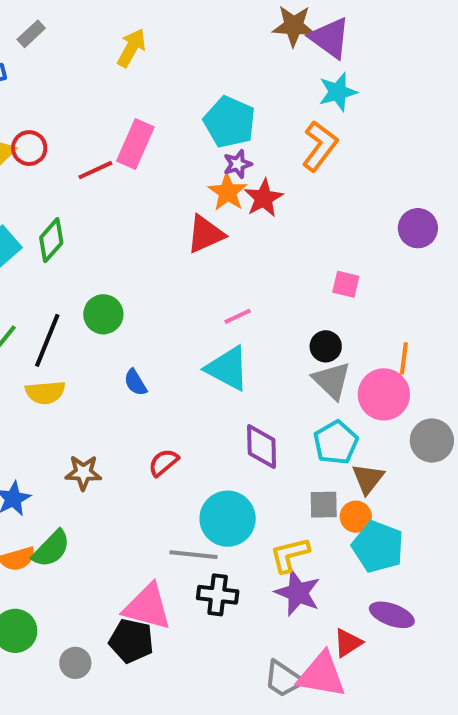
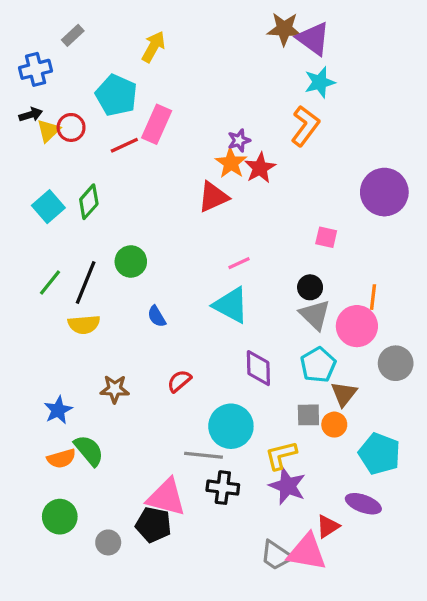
cyan pentagon: (230, 122) -> (116, 95), moved
purple circle: (418, 228) -> (384, 192), size x1.5
cyan pentagon: (378, 547) -> (379, 454), moved
green semicircle: (51, 549) -> (89, 450), turned -84

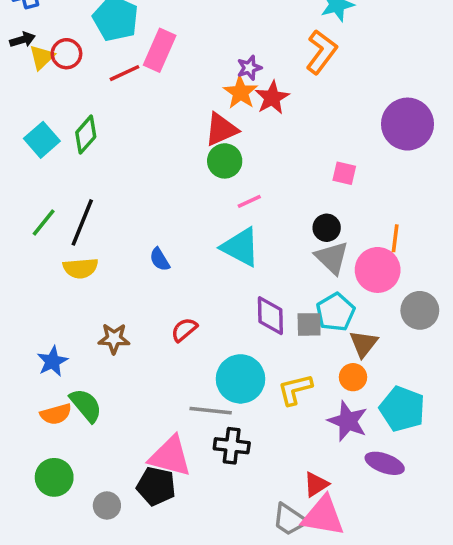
green circle: (131, 262) -> (225, 161), moved
gray square: (308, 415) -> (309, 324), moved
yellow L-shape: (281, 455) -> (295, 389), moved
purple star: (287, 486) -> (348, 421), moved
red triangle: (328, 526) -> (316, 484), moved

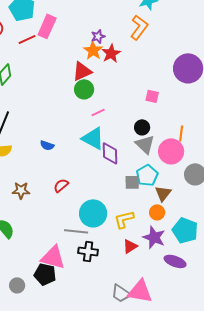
blue semicircle: (160, 259) -> (47, 145), turned -40
purple diamond: (270, 316) -> (110, 153), moved
red triangle: (316, 484) -> (130, 246), moved

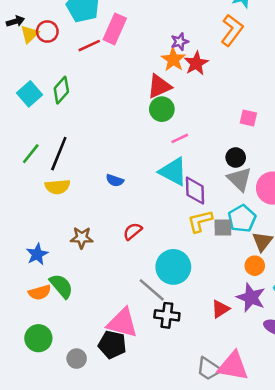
yellow L-shape: (124, 219) -> (200, 221), moved
gray line: (76, 231) -> (152, 290), turned 35

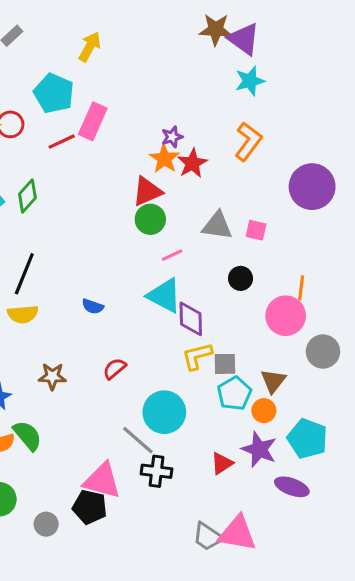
orange L-shape: (232, 30) -> (248, 142), moved
gray triangle: (239, 179) -> (217, 226), moved, turned -36
cyan pentagon: (242, 219) -> (234, 393), moved

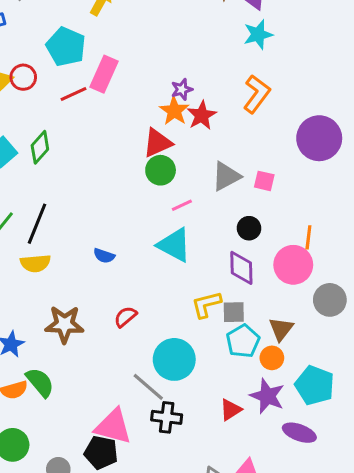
gray triangle: (217, 226) -> (226, 176), turned -36
purple diamond: (191, 319) -> (241, 268), moved
brown star: (52, 376) -> (64, 324), size x1.4

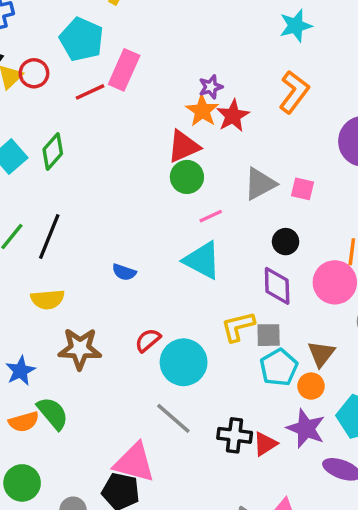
yellow semicircle: (35, 263) -> (48, 299), moved
cyan circle: (174, 359) -> (184, 362), moved
black cross: (167, 417) -> (235, 435), moved

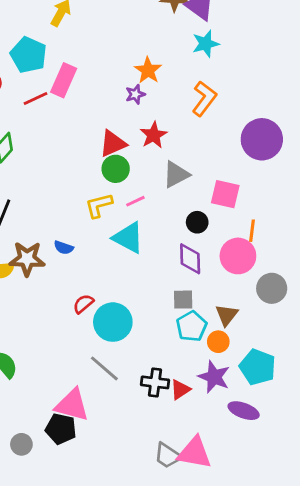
orange star: (202, 111) -> (148, 70), moved
red star: (233, 116) -> (154, 135), moved
pink square: (303, 189) -> (225, 194), moved, size x1.5
yellow L-shape: (238, 327) -> (99, 205), moved
brown star: (80, 349) -> (27, 259), moved

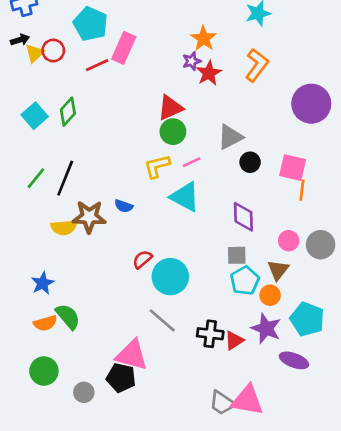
red star: (154, 135) -> (209, 73), moved
pink square: (225, 194) -> (293, 168), moved
black circle: (197, 222) -> (250, 162), moved
pink circle: (238, 256) -> (289, 241), moved, size x0.6

